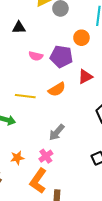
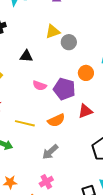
gray arrow: (57, 132) -> (50, 152), moved
pink cross: (46, 156) -> (46, 182), moved

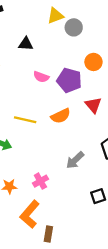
red triangle: (85, 111) -> (93, 105), turned -49
gray arrow: (50, 152) -> (75, 160), moved
pink cross: (46, 182) -> (40, 181), moved

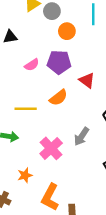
orange circle: (93, 62) -> (67, 31), moved
pink semicircle: (41, 77) -> (32, 65), turned -40
pink cross: (40, 181) -> (51, 148), moved, size x1.5

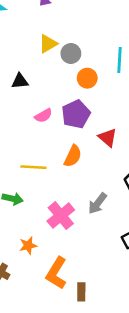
purple pentagon: (59, 62) -> (76, 114), turned -30
orange semicircle: (58, 98) -> (73, 156), turned -30

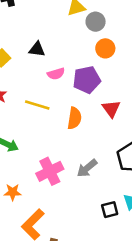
black triangle: (20, 81) -> (37, 49), moved
orange semicircle: (73, 156) -> (74, 118), turned -30
yellow line: (33, 167) -> (37, 105), moved

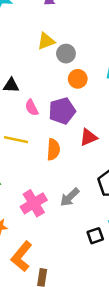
pink semicircle: (56, 74) -> (32, 108), turned 84
red triangle: (111, 109) -> (88, 137), turned 48

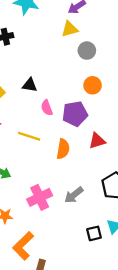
yellow triangle: (46, 41) -> (70, 29), moved
gray circle: (66, 54) -> (87, 51), moved

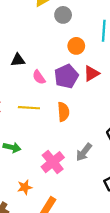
red triangle: (97, 141) -> (91, 73), moved

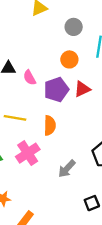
gray circle: (63, 15) -> (74, 27), moved
pink semicircle: (39, 77) -> (30, 78), moved
pink cross: (53, 162) -> (28, 153), moved

